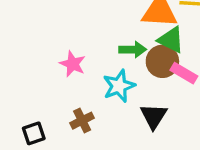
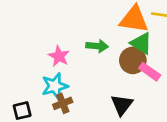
green arrow: (133, 49) -> (97, 46), moved
cyan star: (119, 86) -> (55, 86), moved

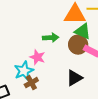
pink star: (59, 56) -> (37, 57), moved
black triangle: (122, 105) -> (74, 78), turned 30

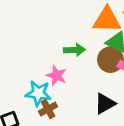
cyan star: (24, 71) -> (38, 93), turned 30

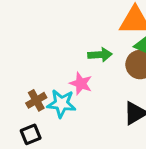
brown cross: (48, 109) -> (36, 100), moved

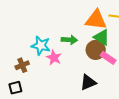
cyan star: (61, 104) -> (41, 46), moved

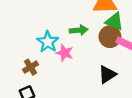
cyan star: (41, 46) -> (48, 42), turned 30

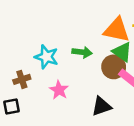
cyan star: (48, 42) -> (46, 57), turned -30
pink star: (65, 53) -> (59, 90), moved

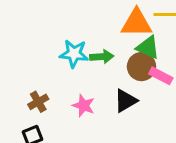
cyan star: (46, 57) -> (74, 54), moved
black triangle: (101, 106) -> (126, 101), moved

